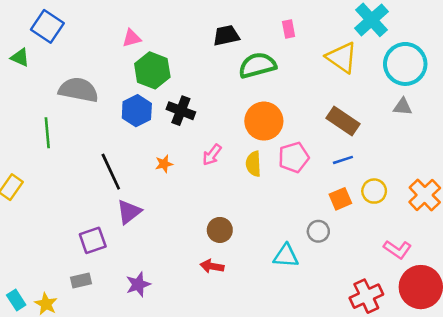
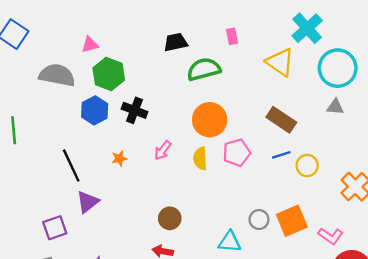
gray semicircle: (78, 90) -> (57, 75), moved
yellow circle: (374, 191) -> (307, 166), moved
orange square: (340, 199) -> (292, 221), moved, size x1.5

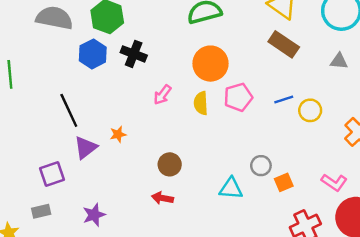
gray triangle: (335, 107) -> (339, 61), moved
brown rectangle: (281, 120) -> (284, 44), moved
orange star: (119, 158) -> (118, 134), moved
orange square: (292, 221) -> (284, 182), moved, size x0.6

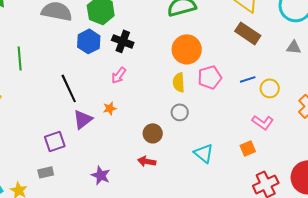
pink arrow: (162, 95) -> (119, 75), moved
gray circle: (261, 166) -> (180, 112), moved
pink L-shape: (334, 182) -> (263, 122), moved
cyan triangle: (231, 188) -> (204, 153), turned 35
purple star: (94, 215) -> (101, 175), moved, turned -30

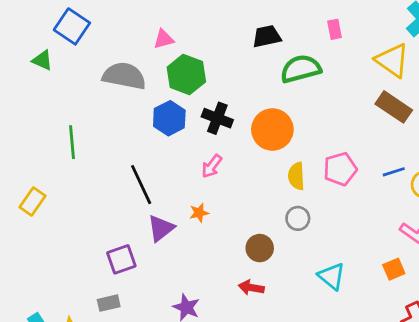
orange circle: (187, 49) -> (272, 129), moved

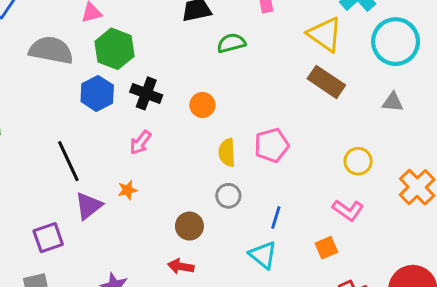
green semicircle: (301, 69) -> (231, 43), size x0.7
orange circle: (272, 129) -> (202, 105), size x0.6
blue line: (394, 172) -> (276, 217), moved, turned -55

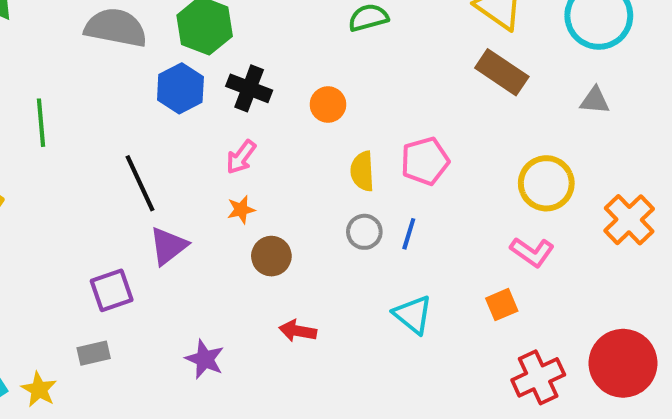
yellow circle: (358, 161) -> (546, 183), size x1.4
orange star: (127, 190) -> (241, 210), moved
blue line: (276, 217) -> (409, 234), moved
brown circle: (189, 226) -> (271, 256), moved

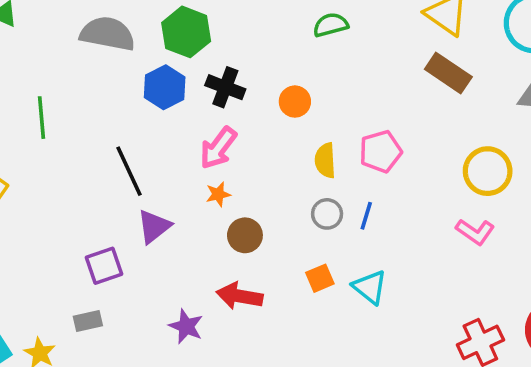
pink arrow: (241, 157) -> (218, 148), size x1.4
orange square: (502, 305) -> (320, 278), moved
red arrow: (298, 331) -> (240, 296), moved, size x1.4

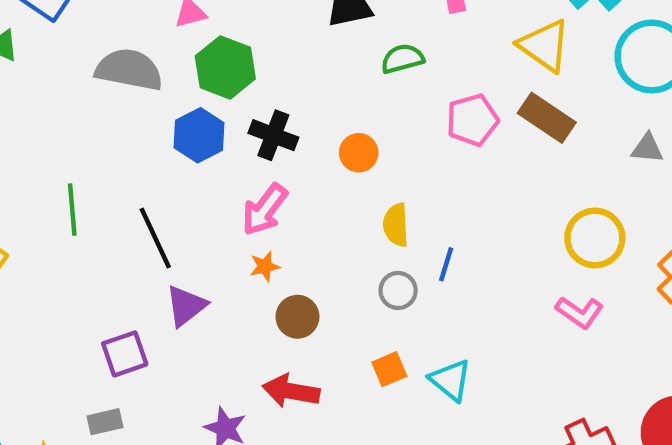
green line: (42, 118) -> (72, 210), moved
pink pentagon: (381, 151) -> (472, 120), moved
blue line: (366, 216) -> (446, 264), moved

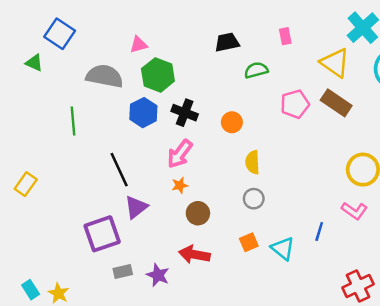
green line: (72, 210) -> (73, 121), moved
blue line: (446, 264) -> (319, 231), moved
purple square: (125, 354) -> (102, 234), size x1.4
gray rectangle: (105, 422) -> (123, 271), moved

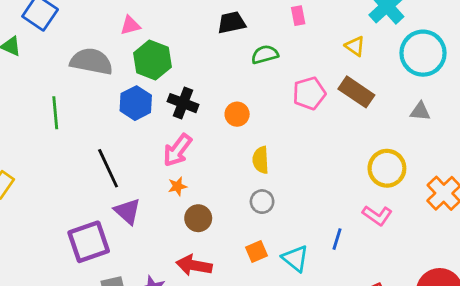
yellow triangle: (335, 63) -> (355, 46), size x0.6
purple triangle: (136, 207) -> (127, 211), turned -40

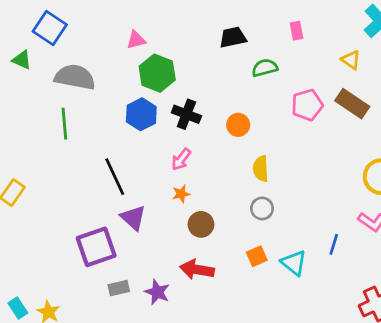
gray semicircle: (91, 61) -> (75, 77), moved
pink arrow: (177, 150) -> (181, 159), size x0.7

